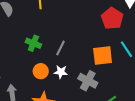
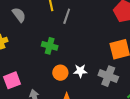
gray line: (60, 48) -> (67, 16), moved

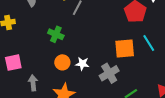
gray cross: (108, 76) -> (109, 73), turned 30

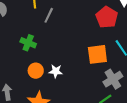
gray cross: (109, 73) -> (113, 79), moved

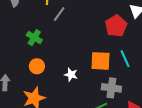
white star: (56, 71) -> (71, 75), moved
gray cross: (113, 79) -> (111, 88), turned 30

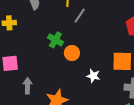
orange circle: (37, 66) -> (72, 53), moved

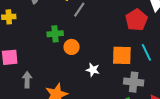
green cross: (55, 40) -> (55, 34), turned -35

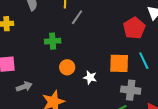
orange circle: (72, 47) -> (67, 67), moved
gray arrow: (27, 80) -> (24, 87), turned 70

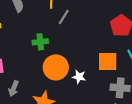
orange circle: (67, 67) -> (56, 67), size x1.6
gray arrow: (24, 87) -> (14, 88), turned 133

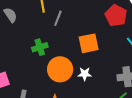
orange square: (108, 61) -> (89, 43), moved

